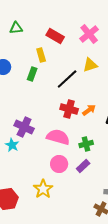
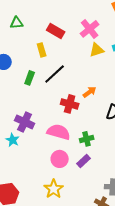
yellow triangle: (90, 65) -> (97, 50), moved
green rectangle: (32, 74) -> (30, 78), moved
black line: (67, 79) -> (55, 74), moved
orange arrow: (89, 110) -> (90, 92), moved
yellow star: (43, 189) -> (54, 189), moved

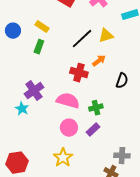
yellow rectangle: (42, 50) -> (42, 27), moved, turned -40
yellow triangle: (97, 50) -> (106, 36), moved
black line: (55, 74) -> (82, 39), moved
purple cross: (25, 122) -> (34, 91), turned 30

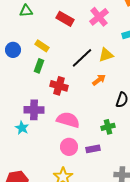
red cross: (79, 73) -> (59, 86), moved
purple cross: (34, 91) -> (34, 110), turned 36
green cross: (96, 108) -> (108, 127), moved
purple rectangle: (93, 130) -> (93, 149), turned 32

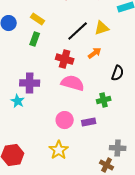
red cross: (59, 86) -> (65, 59), moved
pink semicircle: (68, 120) -> (73, 83), moved

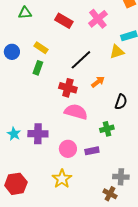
yellow triangle: (102, 28) -> (117, 52), moved
purple cross: (30, 83) -> (38, 134), moved
cyan star: (18, 101) -> (14, 134), moved

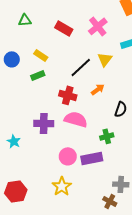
yellow triangle: (117, 52) -> (105, 59), moved, turned -35
green rectangle: (38, 68) -> (38, 75), turned 48
purple cross: (38, 134) -> (44, 123), moved
purple rectangle: (92, 151) -> (92, 158), size x1.5

